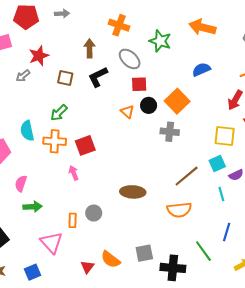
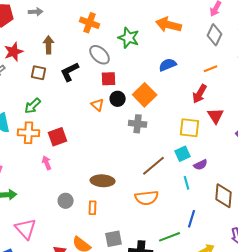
brown arrow: (89, 48) -> (49, 45), moved
orange rectangle: (73, 220) -> (93, 208), moved
green line: (203, 251) -> (170, 237), turned -75

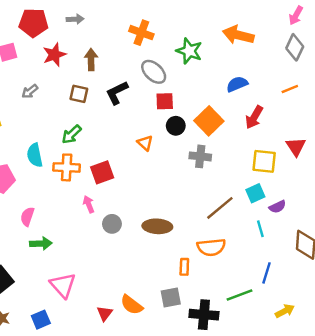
red star: (14, 52) -> (54, 55), moved
red arrow: (200, 94) -> (254, 117), moved
orange triangle: (98, 105) -> (145, 143), moved
gray circle: (66, 201) -> (112, 224), moved
orange rectangle: (93, 208) -> (184, 267), moved

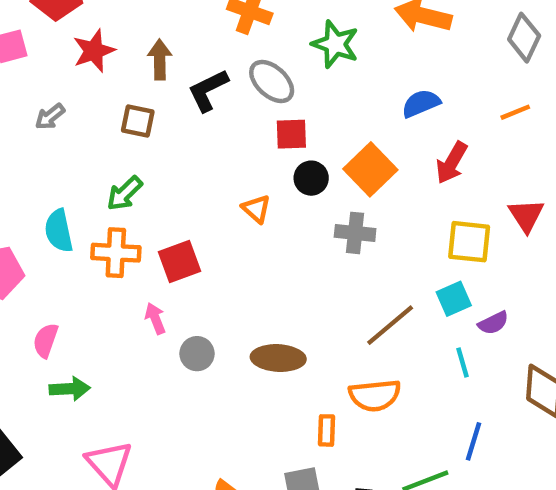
black L-shape: (117, 93) -> (208, 90), moved

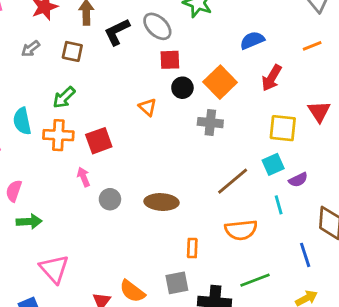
gray arrow: (50, 117) -> (31, 49), moved
orange semicircle: (375, 395) -> (241, 230), moved
blue line: (474, 441) -> (305, 255), moved, turned -35

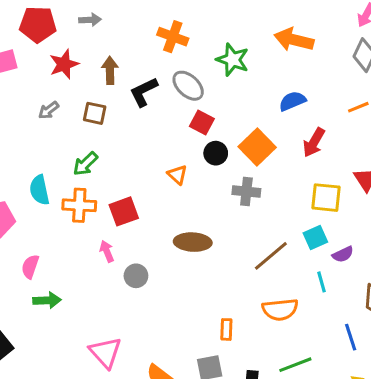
red square: (170, 60) -> (202, 122), turned 30
brown ellipse: (162, 202) -> (193, 242), moved
pink triangle: (54, 269) -> (105, 352), moved

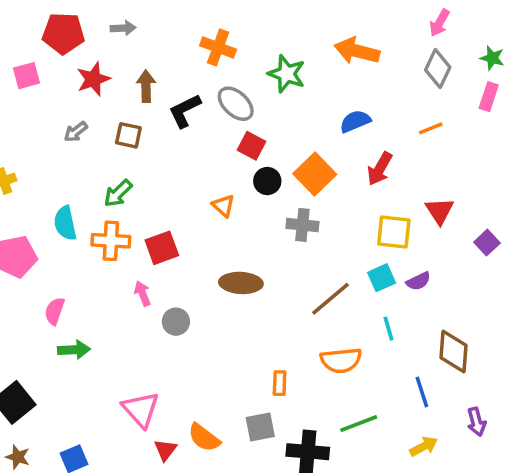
purple semicircle: (343, 254) -> (418, 281), moved

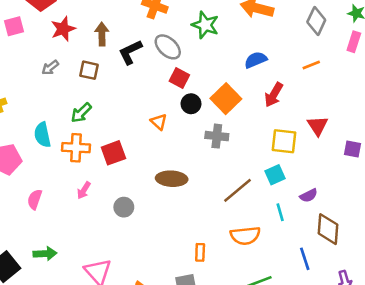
purple square: (487, 243) -> (353, 149), turned -36
purple semicircle: (418, 281) -> (309, 195), moved
pink arrow: (142, 293) -> (84, 190), moved, turned -126
green arrow: (74, 350) -> (45, 254), moved

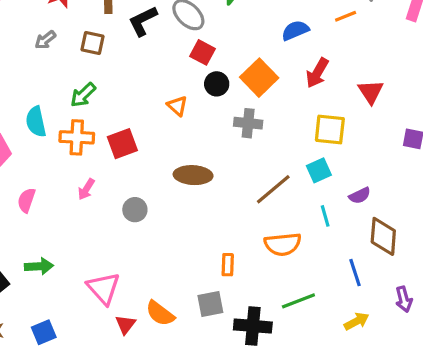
orange line: (311, 65) -> (346, 16), moved
red triangle: (318, 126) -> (371, 92), moved

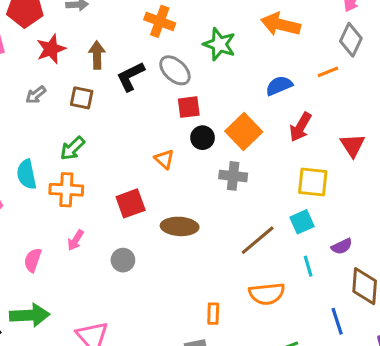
red square: (203, 52) -> (189, 107), turned -35
red square: (122, 144) -> (131, 203), moved
pink semicircle: (26, 200) -> (33, 260), moved
green arrow: (39, 266) -> (30, 315), size x1.4

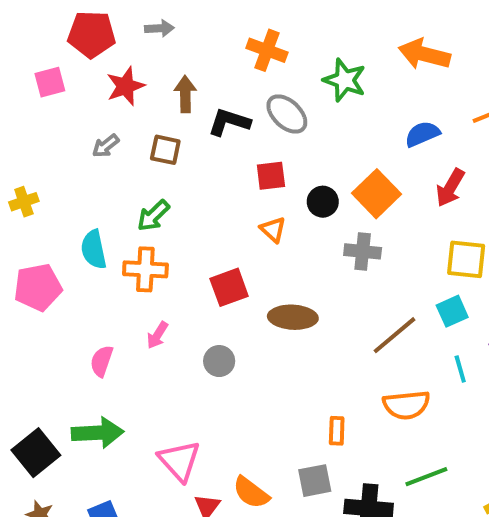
black L-shape: (131, 76) -> (229, 122), turned 44
red square: (189, 107) -> (271, 176), moved

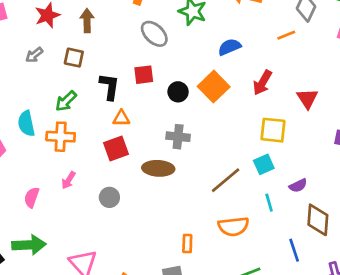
black L-shape: (229, 122) -> (109, 87), moved, turned 80
blue semicircle: (422, 134) -> (229, 47), moved
orange triangle: (273, 230) -> (121, 118), moved, turned -42
gray cross: (363, 251) -> (178, 137), moved

